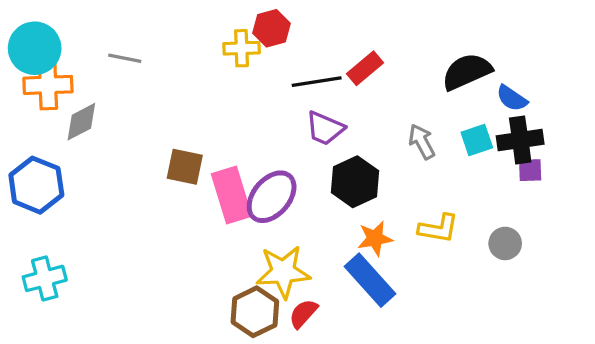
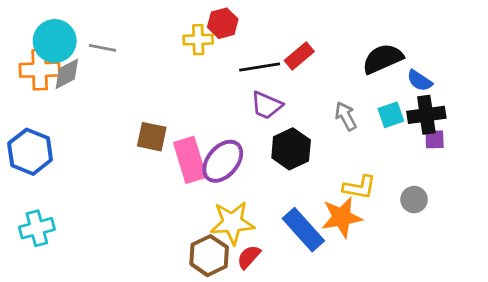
cyan circle: (35, 48) -> (55, 41), moved
gray diamond: (81, 122) -> (67, 74), moved
orange star: (375, 238) -> (342, 217), moved, size x1.4

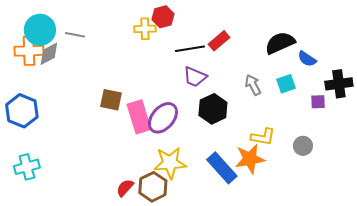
black cross: (426, 115) -> (339, 84), moved
red semicircle: (249, 257) -> (125, 188), moved

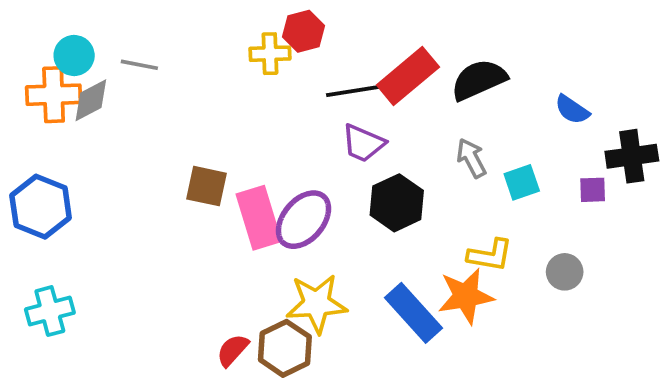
cyan circle: (40, 30) -> (74, 56), size x0.7
red rectangle: (219, 41) -> (408, 76), size x1.5
black semicircle: (280, 43) -> (479, 80), moved
cyan square: (286, 84) -> (522, 182), moved

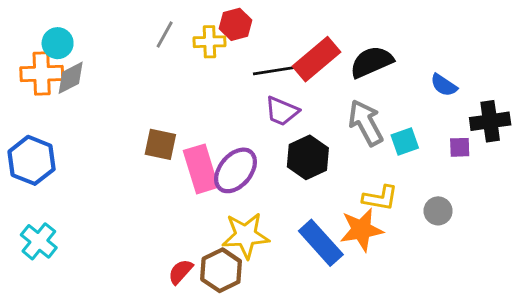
gray line: (139, 65) -> (165, 34), moved, turned -72
gray arrow: (471, 158) -> (366, 123), size x1.5
cyan cross: (50, 311) -> (39, 241), turned -36

